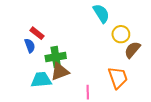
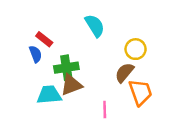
cyan semicircle: (101, 13) -> (95, 26), moved
yellow circle: (121, 34) -> (136, 49), moved
brown semicircle: (132, 50) -> (124, 73), moved

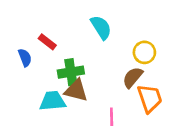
blue semicircle: (36, 54) -> (25, 58), moved
brown triangle: (71, 85) -> (76, 90), turned 35

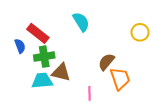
red rectangle: (47, 42) -> (38, 33), size x1.5
yellow circle: (144, 52) -> (140, 32), moved
green cross: (71, 72) -> (44, 57), moved

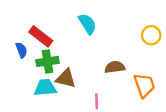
brown semicircle: (106, 62) -> (115, 67), turned 42
orange trapezoid: (120, 79) -> (144, 85), moved

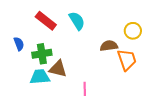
red rectangle: (41, 36) -> (46, 21), moved
brown semicircle: (115, 67) -> (109, 46), moved
orange trapezoid: (144, 85) -> (127, 60), moved

